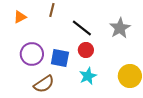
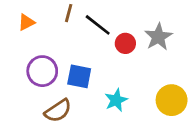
black line: (82, 28) -> (98, 25), moved
red circle: (86, 50) -> (125, 43), moved

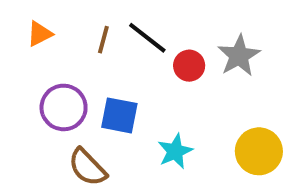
brown line: (69, 13) -> (103, 40), moved
brown semicircle: (58, 111) -> (87, 167), turned 80

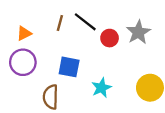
orange triangle: (40, 34) -> (24, 33), moved
purple circle: (64, 107) -> (23, 62), moved
brown semicircle: (87, 167) -> (51, 97), turned 45

